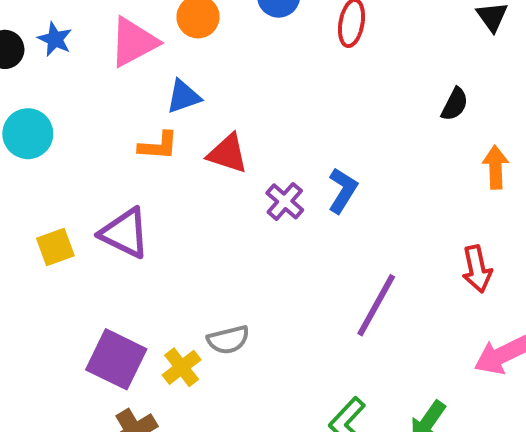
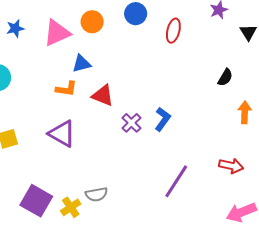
blue star: (55, 39) -> (15, 28), turned 30
purple triangle: (125, 233) -> (62, 134), moved
red arrow: (477, 269) -> (231, 166), turned -70

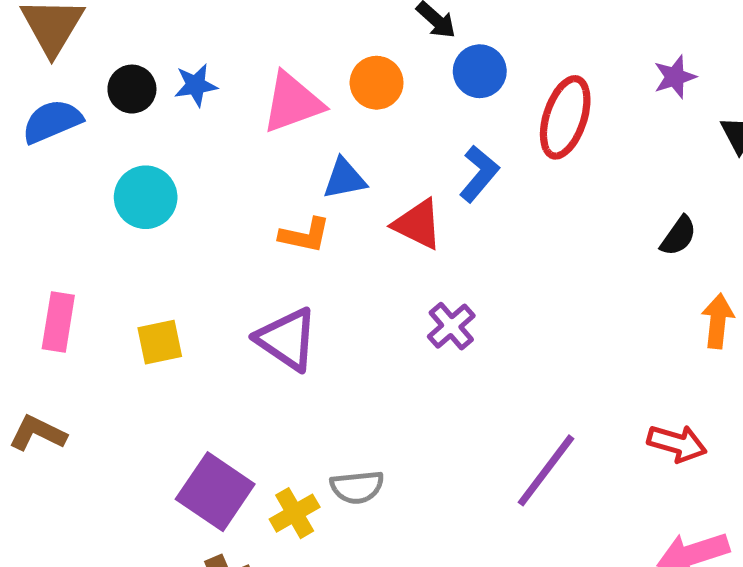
red ellipse: (173, 31) -> (565, 117), size x1.4
red triangle: (103, 95) -> (418, 224), moved
blue L-shape: (163, 119) -> (479, 174), moved

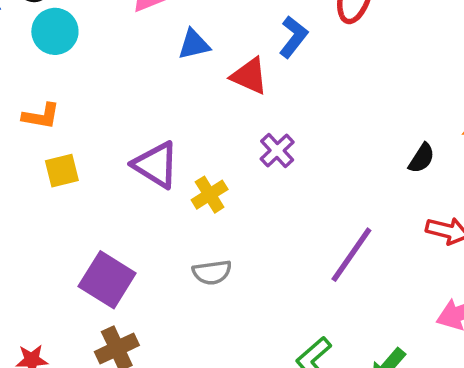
cyan circle: (146, 197) -> (55, 31), moved
orange L-shape: (305, 235) -> (41, 116), moved
black semicircle: (678, 236) -> (422, 158), moved
yellow cross: (295, 513) -> (210, 195), moved

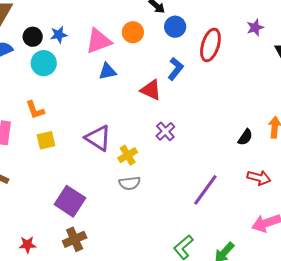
blue triangle: (194, 44) -> (107, 71), moved
orange L-shape: (41, 116) -> (35, 110), turned 60
gray semicircle: (212, 272) -> (130, 183), moved

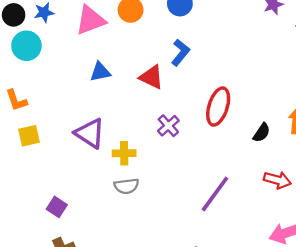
red ellipse: (210, 45) -> (218, 107), moved
blue triangle: (107, 71) -> (100, 72), moved
yellow cross: (128, 155) -> (124, 153), turned 30
purple square: (70, 201) -> (57, 207), size x0.6

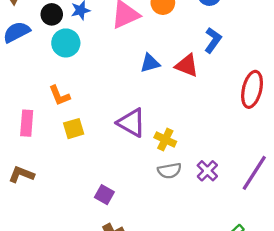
blue triangle: (100, 72) -> (150, 63), moved
purple cross: (168, 126) -> (207, 171), moved
yellow cross: (124, 153) -> (165, 140), turned 30

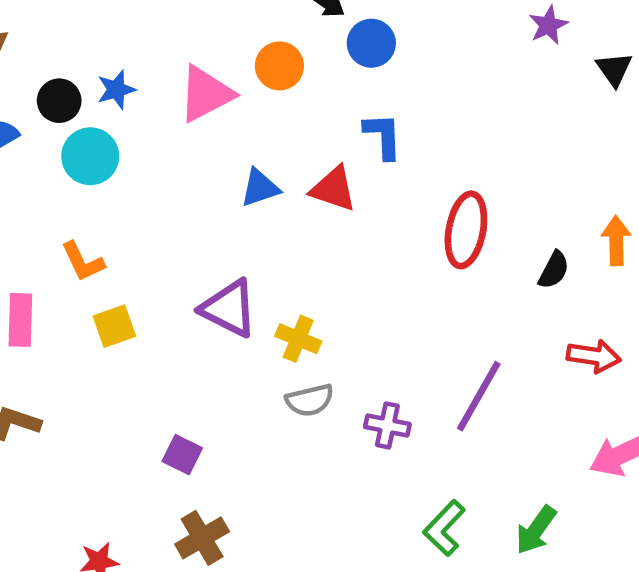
blue L-shape: (213, 40) -> (383, 136), turned -35
purple cross: (207, 171) -> (387, 425), moved, turned -30

